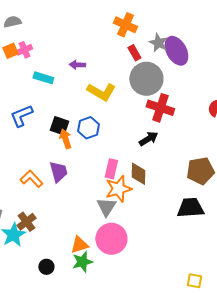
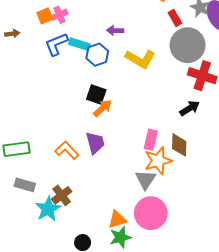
blue L-shape: (21, 116) -> (56, 44), moved
blue hexagon: (88, 128) -> (97, 55), moved
orange arrow: (65, 139) -> (103, 108), turned 66

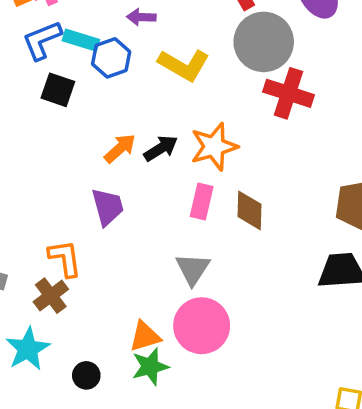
black square: (96, 95) -> (58, 90), moved
black arrow: (190, 108) -> (161, 148), moved
orange L-shape: (67, 150) -> (65, 258), moved, turned 35
orange star: (158, 161) -> (214, 147), moved
cyan star: (48, 209) -> (28, 349), moved

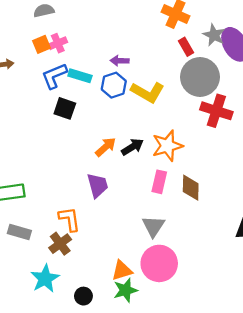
blue hexagon: (111, 58) -> (114, 85), moved

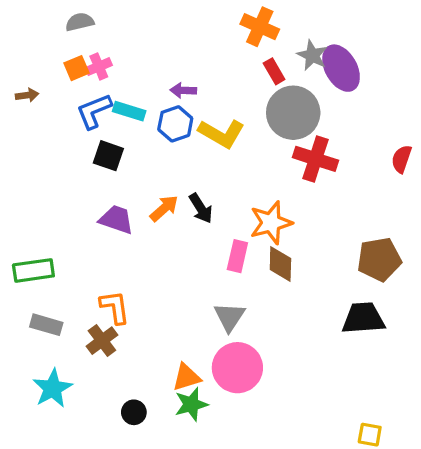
orange star: (167, 146) -> (271, 223), moved
black arrow: (132, 147) -> (201, 208), turned 90
purple trapezoid: (97, 185) -> (116, 219), moved, turned -56
cyan star: (45, 279) -> (53, 388), moved

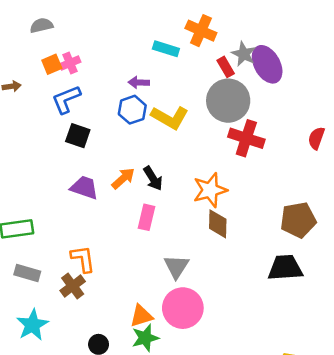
gray semicircle: (80, 22) -> (41, 25), moved
red rectangle: (274, 71) -> (226, 67), moved
cyan rectangle: (129, 111) -> (166, 49), moved
pink rectangle: (237, 256) -> (147, 217), moved

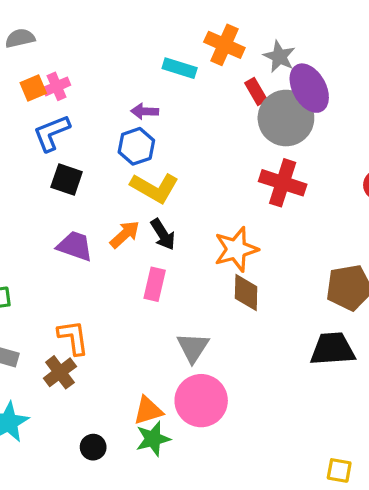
gray star: (244, 54) -> (279, 57), moved
gray circle: (228, 101) -> (286, 118), moved
yellow L-shape: (170, 117) -> (155, 188), moved

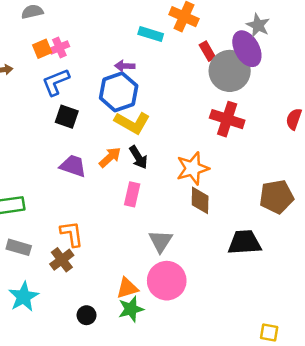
gray star: (279, 57) -> (258, 25), moved
blue hexagon: (136, 146) -> (119, 92), size x1.4
black trapezoid: (332, 349) -> (244, 242), moved

